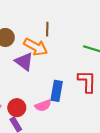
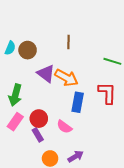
orange arrow: (36, 47) -> (66, 78), moved
pink semicircle: (43, 106) -> (64, 127), moved, turned 56

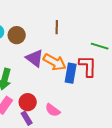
red L-shape: (107, 93) -> (88, 66), moved
blue rectangle: (78, 102) -> (71, 73), moved

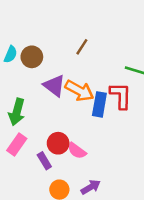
brown line: (57, 27) -> (82, 47), turned 32
red circle: (28, 102) -> (58, 143), moved

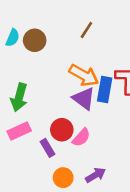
purple triangle: (54, 86) -> (84, 99), moved
pink rectangle: (17, 144) -> (19, 131), turned 30
pink semicircle: (77, 151) -> (81, 137), turned -84

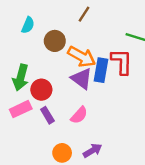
cyan semicircle: (13, 38) -> (28, 25), moved
brown circle: (35, 40) -> (55, 41), moved
red circle: (62, 130) -> (41, 90), moved
purple rectangle: (48, 148) -> (47, 115), moved

